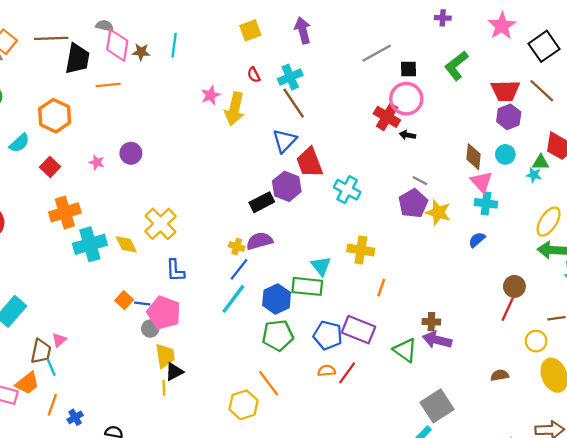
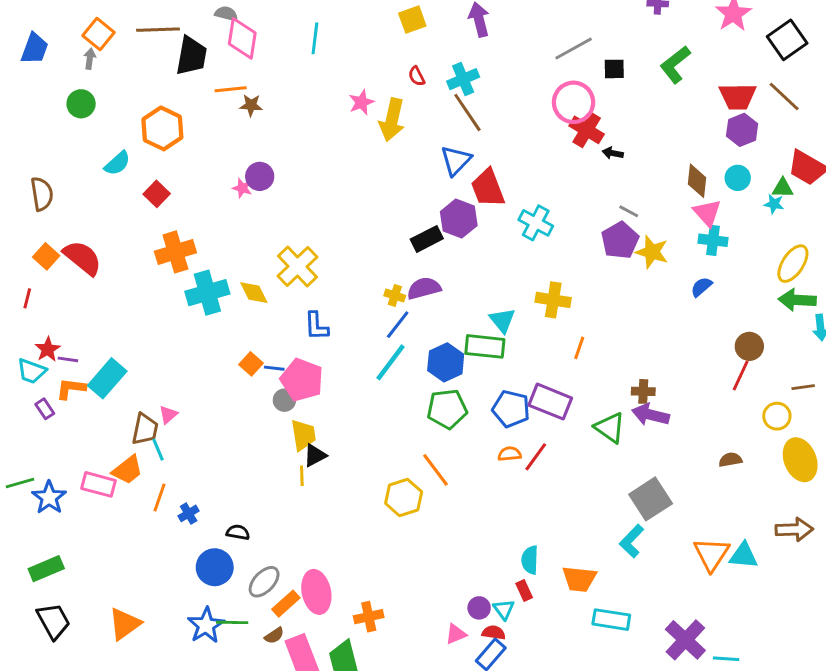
brown star: (141, 52) -> (251, 105), moved
pink circle: (406, 99) -> (574, 102), moved
pink star: (97, 162) -> (242, 188), moved

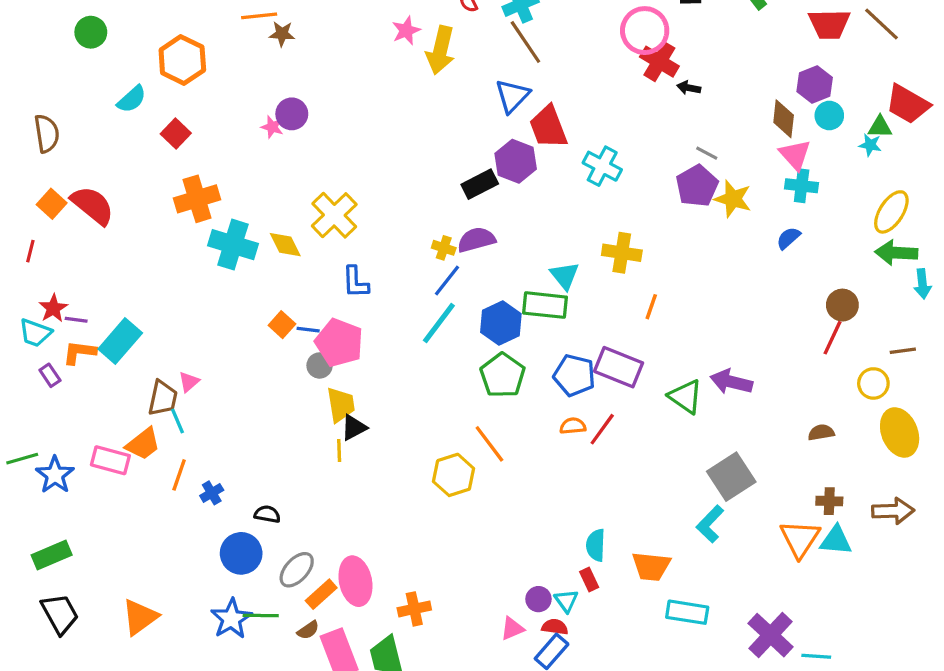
purple hexagon: (742, 130) -> (815, 84), moved
cyan cross: (207, 293) -> (233, 245), turned 33
brown cross: (643, 391) -> (829, 501), moved
green pentagon: (447, 409) -> (503, 375), turned -30

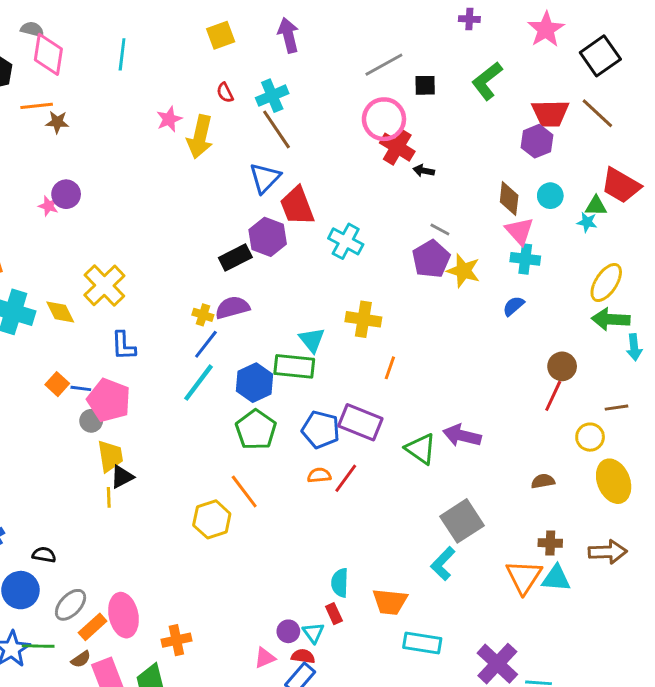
purple hexagon: (815, 84) -> (537, 141), moved

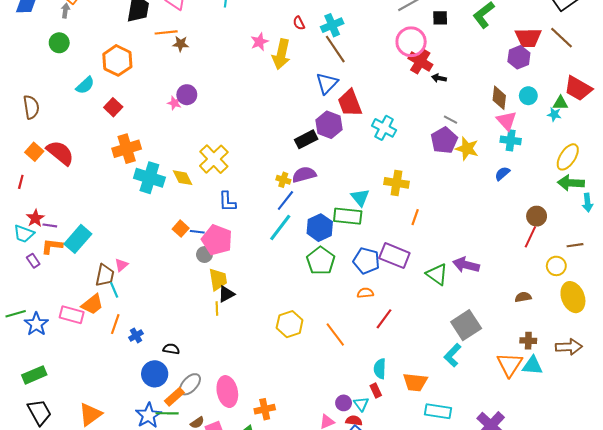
red line: (346, 478) -> (384, 319), moved
orange line: (244, 491) -> (335, 334), moved
orange rectangle: (93, 627) -> (174, 397), moved

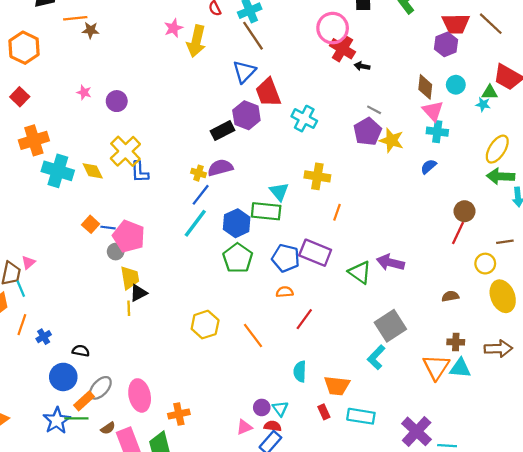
purple circle: (187, 95) -> (117, 101), moved
blue L-shape: (227, 202) -> (140, 172), moved
red rectangle: (376, 390) -> (324, 412), moved

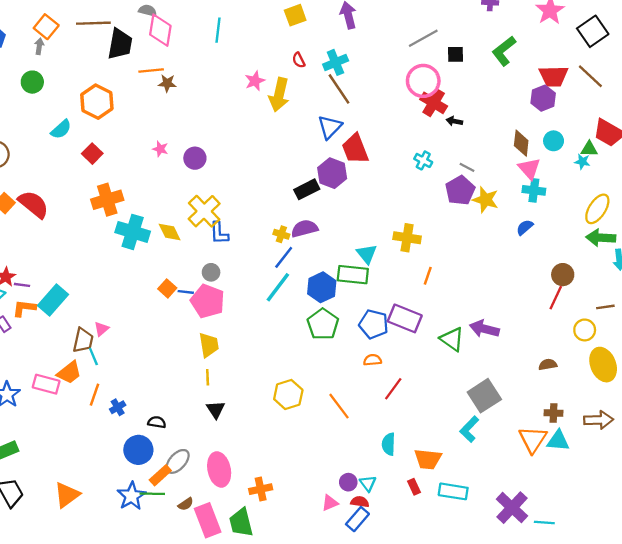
cyan cross: (304, 119) -> (423, 160), moved, size x0.7
gray circle: (116, 252) -> (211, 272), moved
black triangle: (139, 293) -> (216, 410), moved, turned -36

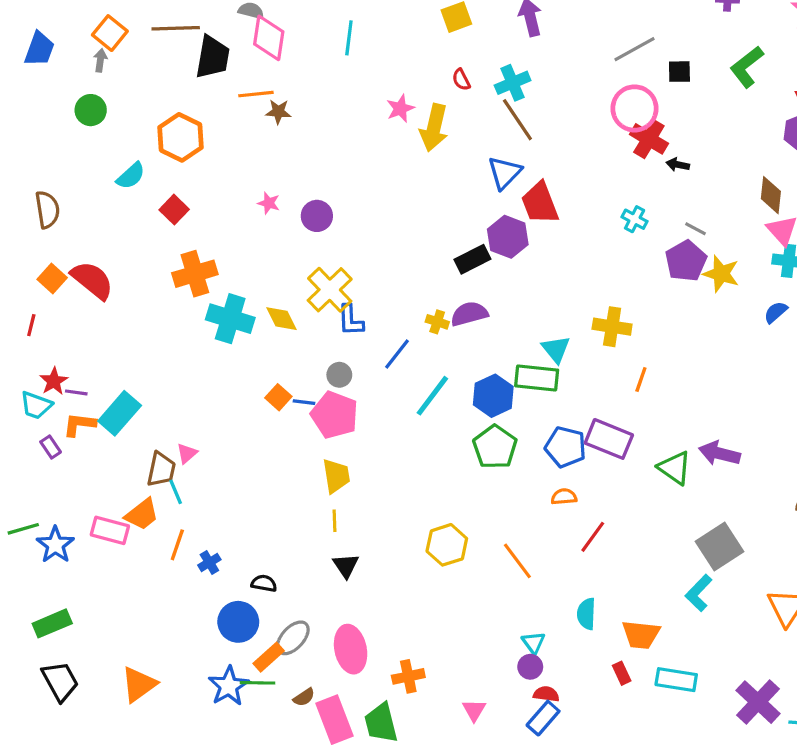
blue line: (284, 257) -> (397, 354), moved
cyan triangle: (368, 483) -> (533, 643), moved
pink triangle: (330, 503) -> (474, 710), moved, turned -36

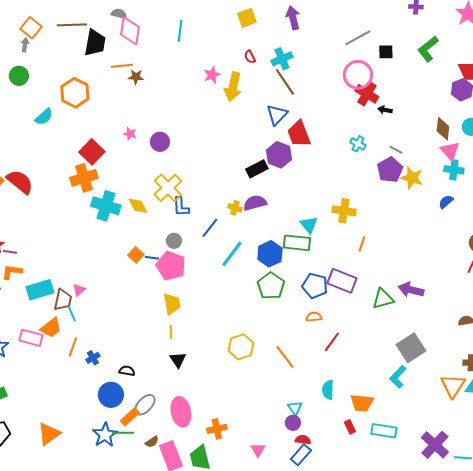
red square: (174, 210) -> (92, 152), moved, size x1.4
cyan rectangle: (120, 413) -> (40, 290), moved, turned 32
green triangle: (675, 468) -> (383, 299), turned -50

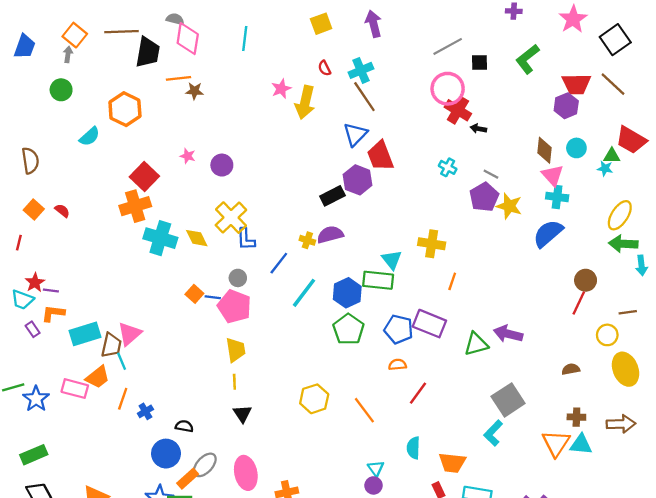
red semicircle: (20, 182) -> (62, 211), size x0.5
blue semicircle: (446, 202) -> (548, 233), size x1.8
pink triangle: (79, 290) -> (130, 334), size x1.6

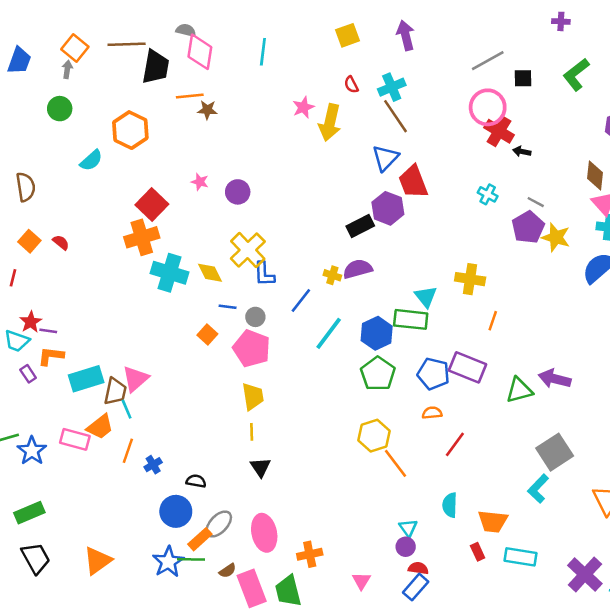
blue line: (213, 297) -> (228, 307), moved
yellow hexagon: (314, 399) -> (374, 436), moved

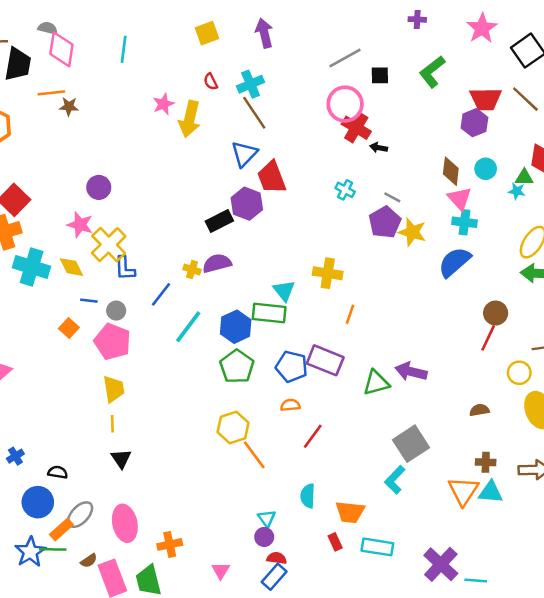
pink star: (200, 182) -> (80, 225), moved, size x1.5

